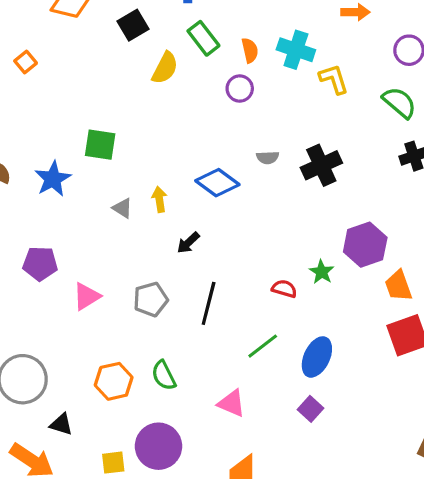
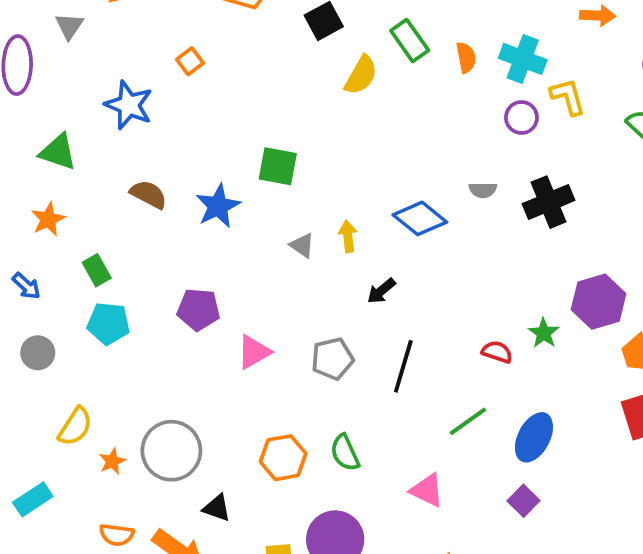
purple circle: (240, 89) -> (521, 117), moved

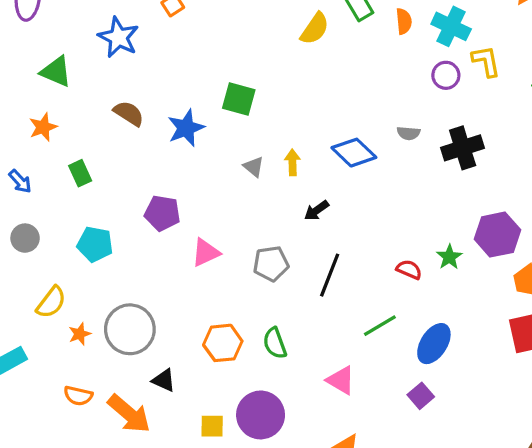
cyan pentagon: (108, 323) -> (95, 244), moved

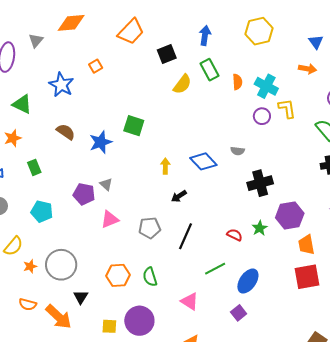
black cross: (463, 148) -> (260, 183), moved
gray triangle: (254, 167) -> (106, 184), moved
black triangle: (164, 380) -> (81, 297), turned 35

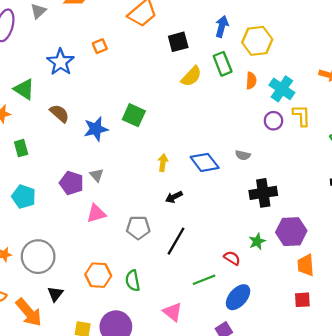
yellow hexagon: (259, 31) -> (257, 41), moved
green triangle: (22, 104) -> (24, 89), moved
red semicircle: (235, 235) -> (232, 258), moved
red square: (307, 277) -> (302, 300), size x0.6

